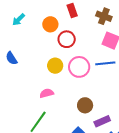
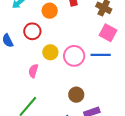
red circle: (67, 39) -> (32, 31), moved
pink semicircle: (47, 93) -> (33, 71), moved, turned -64

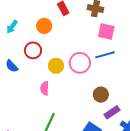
brown circle: (76, 95) -> (101, 95), moved

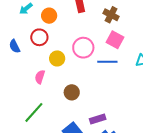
orange circle: (44, 26) -> (49, 16), moved
pink circle: (80, 63) -> (83, 48), moved
brown circle: (101, 95) -> (72, 92), moved

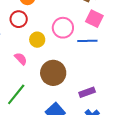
pink semicircle: (40, 77) -> (21, 59), turned 120
brown circle: (72, 92) -> (53, 73), size x1.6
purple rectangle: (98, 119) -> (87, 92), moved

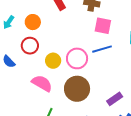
pink circle: (63, 28) -> (77, 58), moved
pink semicircle: (21, 59) -> (42, 83), size x1.5

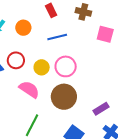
pink square: (103, 26) -> (105, 34), moved
red circle: (30, 46) -> (16, 60), moved
blue line: (102, 49) -> (57, 37), moved

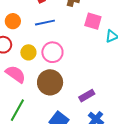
orange circle: (23, 28) -> (13, 21), moved

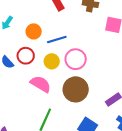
blue line: (45, 23) -> (57, 39), moved

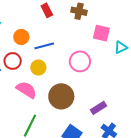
pink circle: (76, 59) -> (80, 61), moved

